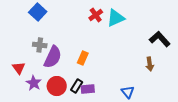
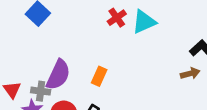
gray cross: (40, 45) -> (41, 91), moved
brown arrow: (150, 64) -> (190, 73), moved, turned -96

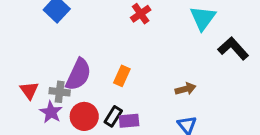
cyan triangle: (144, 22) -> (203, 18), moved, turned -30
brown arrow: (190, 73) -> (185, 89), moved

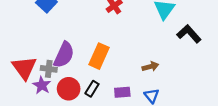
orange rectangle: (122, 76) -> (99, 56), size x1.5
red triangle: (29, 90) -> (24, 68), size x1.6
purple rectangle: (129, 121) -> (122, 92), moved

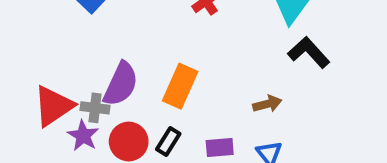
black L-shape: (189, 34) -> (309, 52), moved
red triangle: (24, 68) -> (53, 106), turned 32

